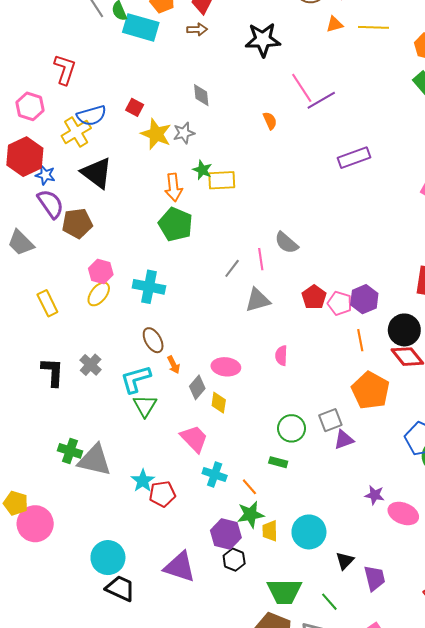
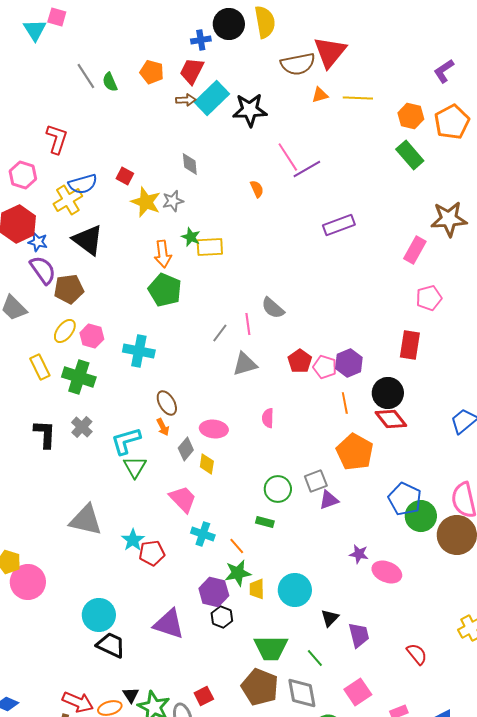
cyan rectangle: (141, 27) -> (212, 98), moved, turned -60
yellow ellipse: (99, 294) -> (65, 331), moved
brown ellipse: (153, 340) -> (167, 403), moved
green cross: (70, 451) -> (79, 377), moved, size x1.4

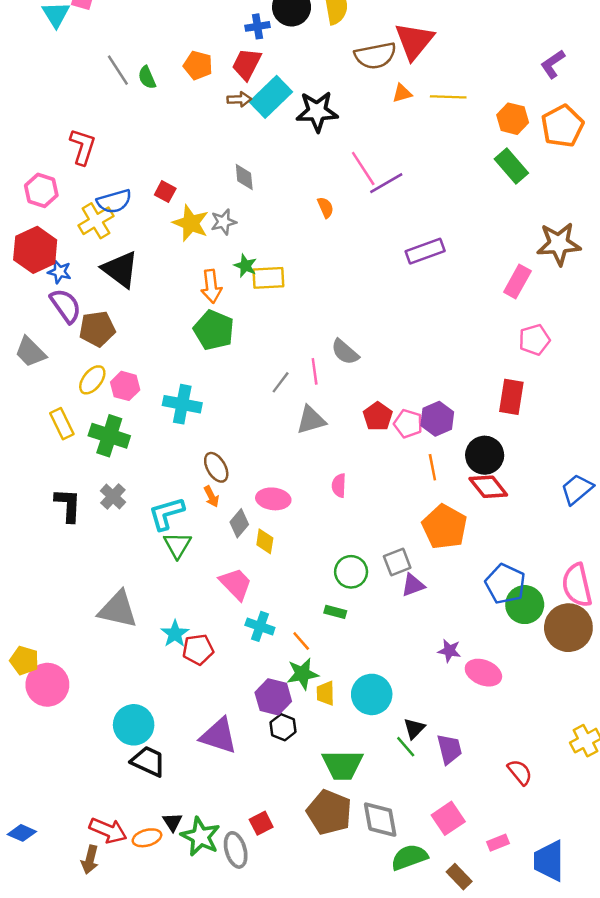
green line: (315, 658) -> (406, 747), moved

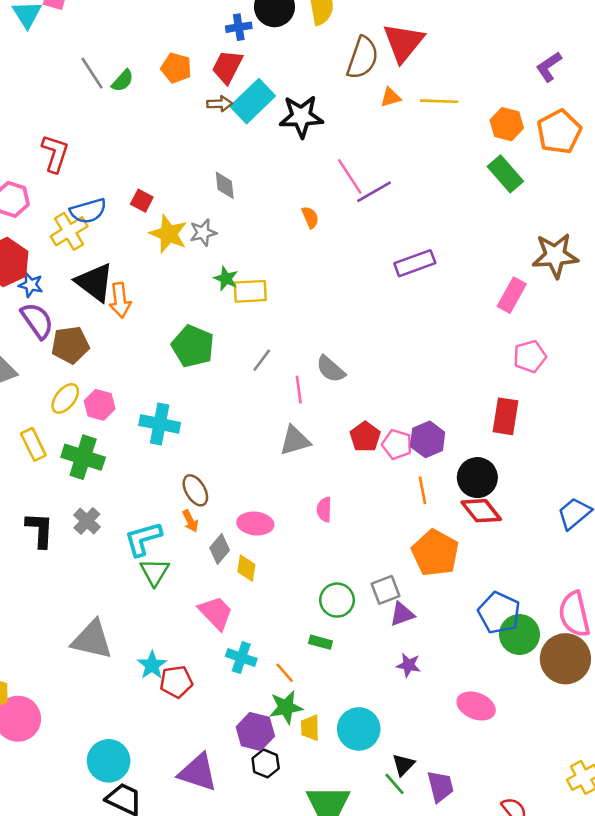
brown semicircle: (375, 56) -> (363, 58), turned -60
green semicircle: (147, 77) -> (123, 81), turned -115
orange arrow: (211, 286) -> (120, 300), moved
gray line: (281, 382) -> (262, 360), moved
purple star: (449, 651) -> (408, 665), moved

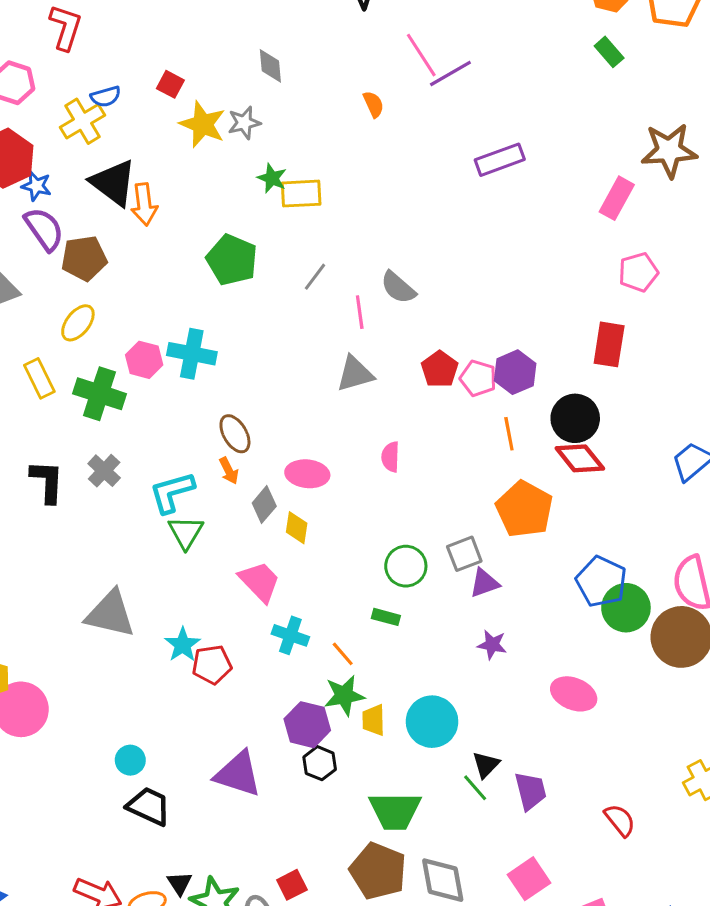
green rectangle: (505, 174) -> (609, 52), size x0.7
blue semicircle: (88, 211) -> (106, 97), size x0.7
pink hexagon: (100, 405) -> (144, 360), moved
cyan circle: (109, 761) -> (130, 760), size x0.6

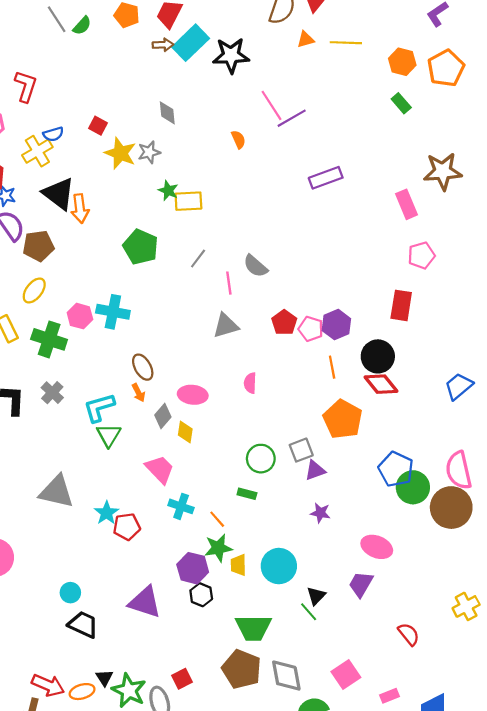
pink rectangle: (617, 198) -> (407, 204), turned -52
purple trapezoid: (531, 791) -> (361, 584), moved, turned -136

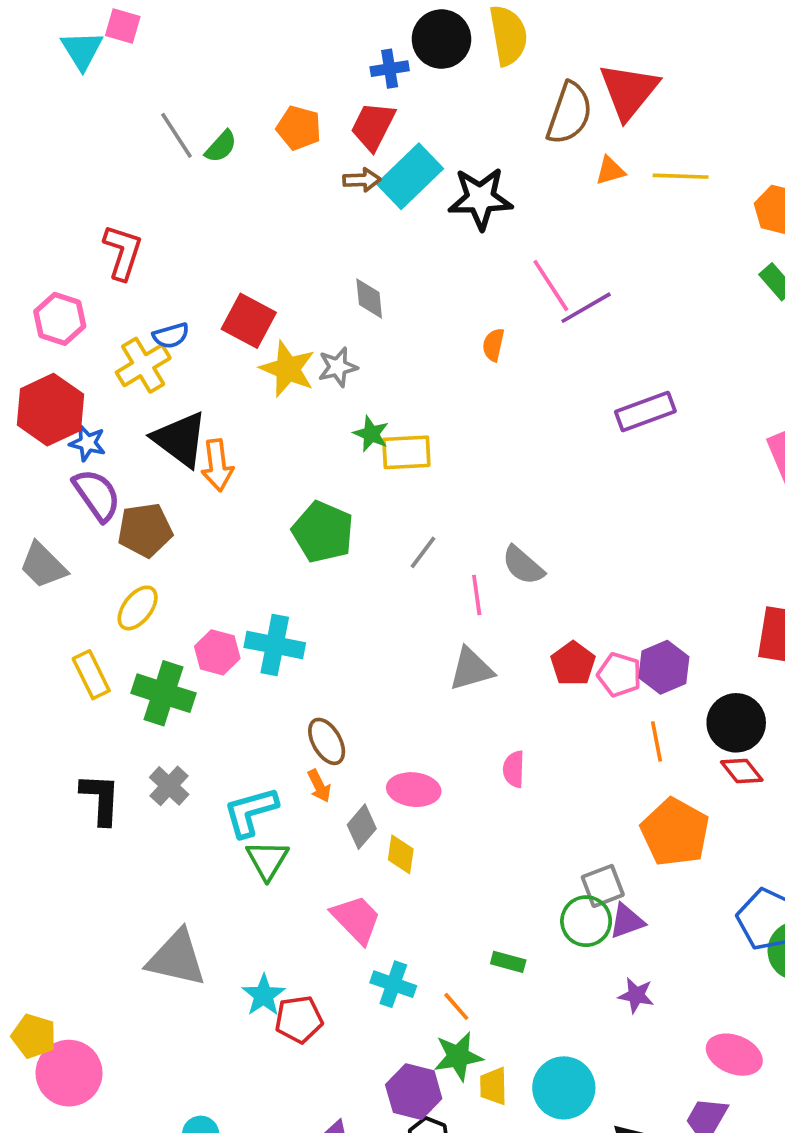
red square: (98, 126) -> (249, 321), size x1.6
orange semicircle: (238, 139) -> (493, 345), turned -144
red diamond: (381, 384) -> (742, 771), size x0.7
green circle: (261, 459) -> (586, 921), moved

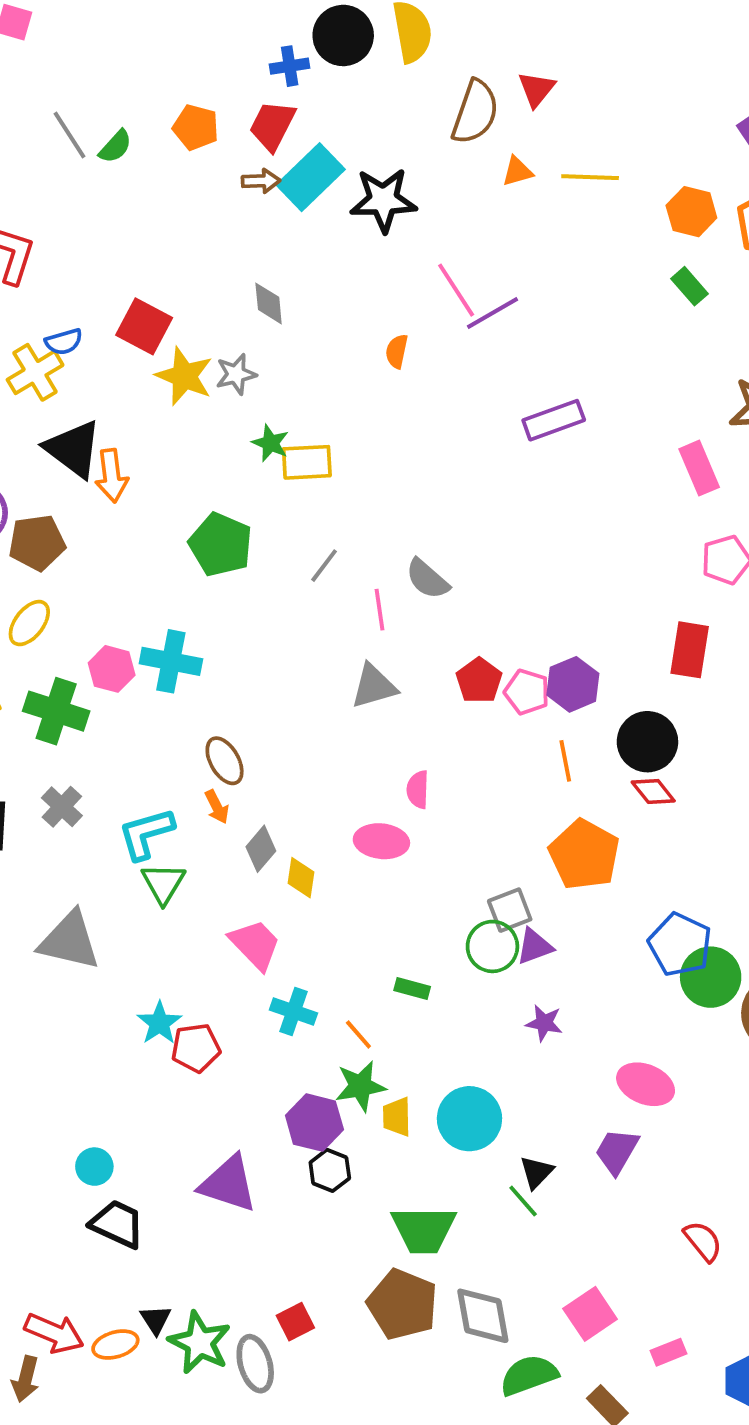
red triangle: (629, 91) -> (536, 89), size x0.6
pink ellipse: (414, 790) -> (381, 841), moved
gray triangle: (176, 958) -> (69, 941), moved

